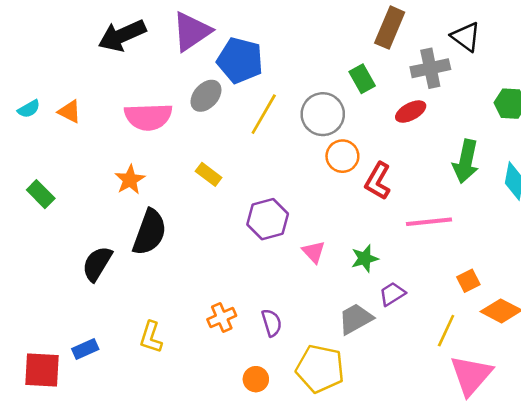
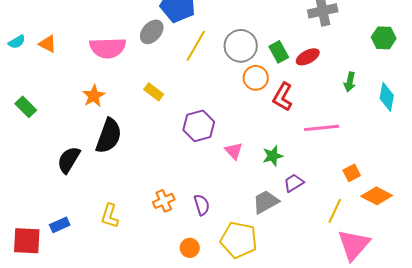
green rectangle: (362, 79) -> (279, 52), moved
red ellipse: (411, 112) -> (308, 57), moved
green arrow: (466, 161) -> (350, 82), size x0.6

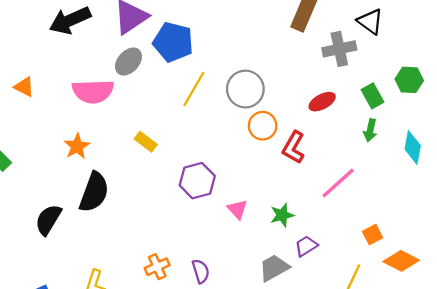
gray ellipse: (152, 32) -> (128, 62), moved
green rectangle: (279, 52) -> (373, 96), moved
pink line: (322, 128) -> (338, 183), turned -36

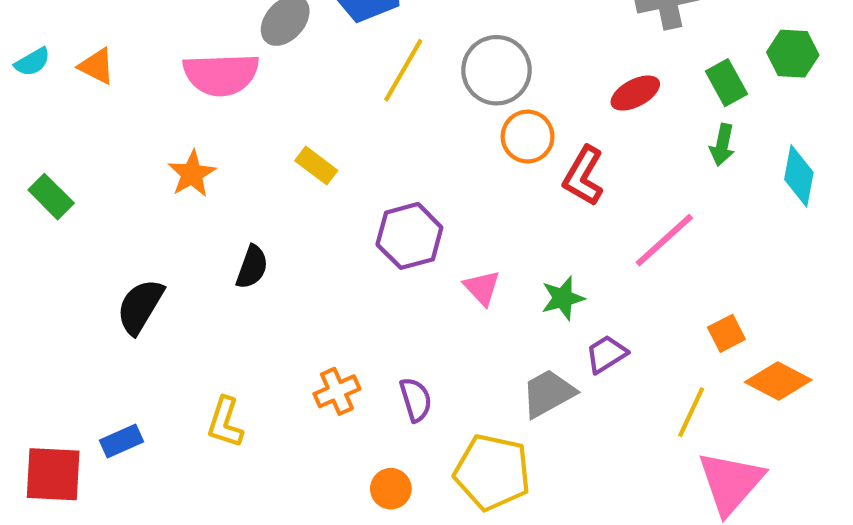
black semicircle: (94, 192) -> (252, 267), moved, size x0.6

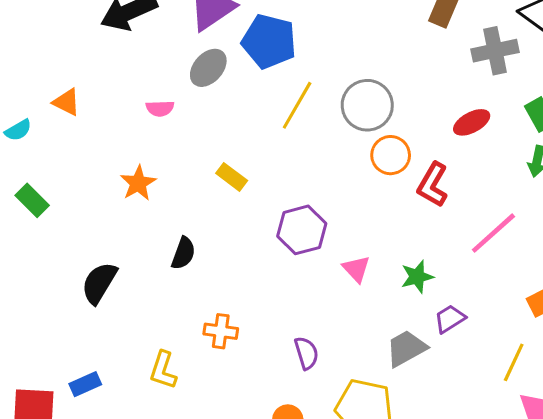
cyan semicircle: (32, 62) -> (18, 130), moved
pink semicircle: (221, 74) -> (160, 108), size x0.5
orange cross: (337, 391) -> (221, 331), moved, turned 32

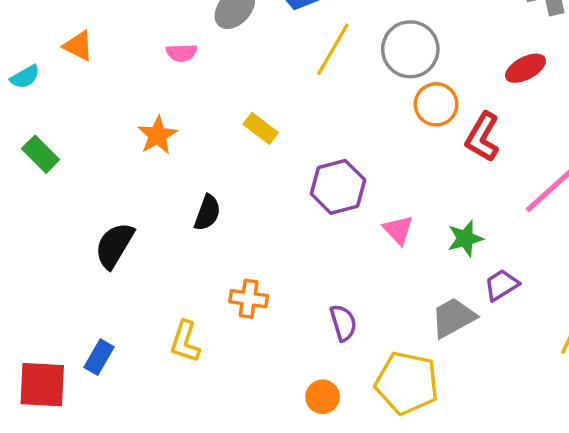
blue rectangle: (85, 384) -> (99, 357), turned -36

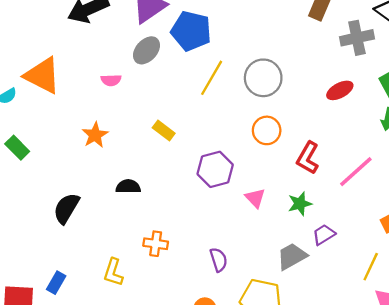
orange triangle: (78, 46) -> (42, 76), size x1.8
orange circle: (436, 104) -> (267, 130), moved
red L-shape: (483, 137) -> (308, 158), moved
black semicircle: (207, 213) -> (128, 186), turned -110

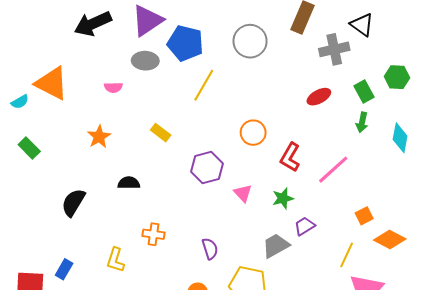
gray ellipse: (146, 50) -> (145, 61), turned 50
gray circle: (263, 78) -> (250, 41), moved

